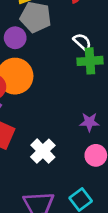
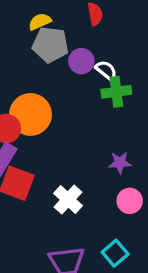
purple circle: (15, 38) -> (81, 61), moved

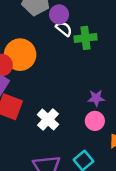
white semicircle: (106, 70) -> (64, 29), moved
purple star: (120, 163) -> (96, 98), moved

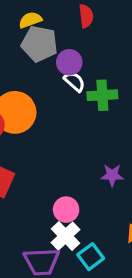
white cross: (48, 120) -> (65, 236), moved
pink circle: (95, 121) -> (66, 210), moved

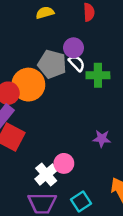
gray pentagon: (39, 44) -> (52, 64), moved
white cross: (65, 236) -> (46, 174), moved

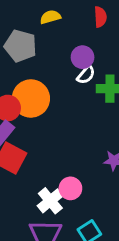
white semicircle: (77, 63) -> (86, 75), turned 84
gray pentagon: (52, 64) -> (20, 46), moved

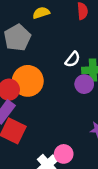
gray pentagon: (20, 46) -> (17, 38), turned 30
purple circle: (83, 57) -> (84, 84), moved

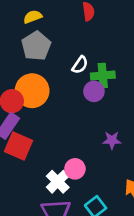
yellow semicircle: (41, 13) -> (33, 17), moved
gray pentagon: (17, 38) -> (36, 46), moved

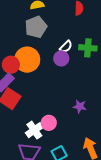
green cross: (103, 76) -> (88, 48), moved
purple circle: (94, 91) -> (61, 58), moved

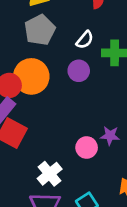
white semicircle: (66, 47) -> (85, 40), moved
pink circle: (49, 123) -> (87, 148), moved

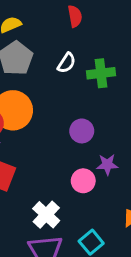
purple circle: (79, 71) -> (82, 131), moved

